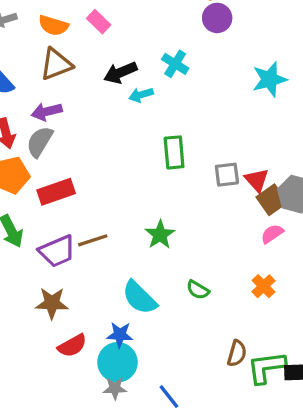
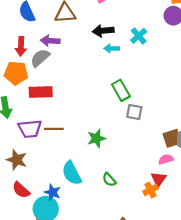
green rectangle: (174, 152) -> (121, 90), turned -42
gray square: (227, 175) -> (134, 112), moved
red triangle: (257, 180) -> (159, 179), moved
red semicircle: (72, 346) -> (21, 190), turned 54

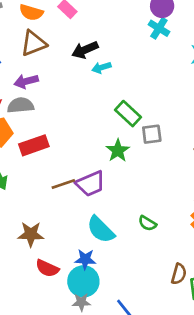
cyan cross: (139, 36) -> (159, 28), moved
gray semicircle: (40, 58) -> (21, 105), turned 54
purple trapezoid: (30, 129) -> (91, 184), moved
green star: (96, 138) -> (118, 151), moved

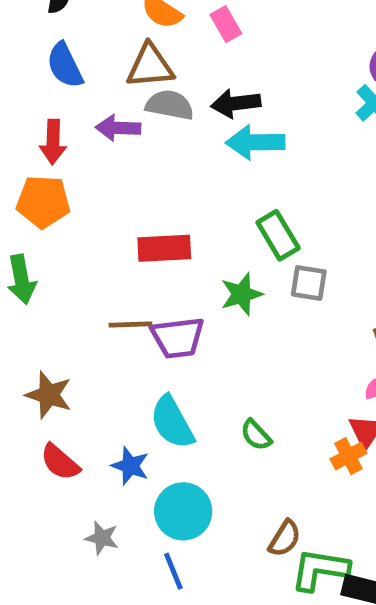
cyan arrow: (101, 68) -> (255, 142), size x1.6
gray semicircle: (21, 105) -> (170, 105), moved
red rectangle: (34, 145) -> (164, 248), moved
cyan circle: (83, 281) -> (183, 511), moved

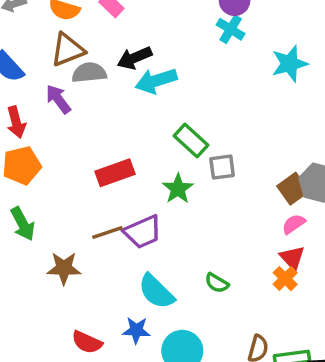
purple arrow: (118, 128) -> (58, 99), turned 68
brown star: (49, 395) -> (64, 268), moved

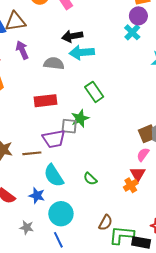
brown triangle: (68, 50) -> (15, 21), moved
gray semicircle: (89, 73) -> (54, 63), moved
gray square: (222, 167) -> (69, 126), moved
pink semicircle: (294, 224) -> (143, 155), turned -32
brown line: (107, 232) -> (32, 153), moved

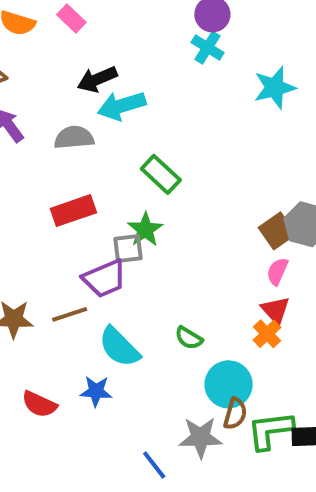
cyan circle: (61, 214) -> (229, 384), moved
gray star: (27, 227) -> (200, 437), moved, size x1.5

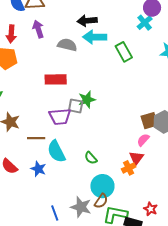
green rectangle: (161, 174) -> (124, 52), moved
brown line: (70, 314) -> (36, 138), moved

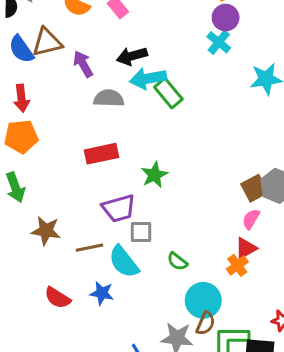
purple arrow: (38, 29) -> (83, 64), moved
green rectangle: (124, 52) -> (168, 93), moved
gray square: (76, 106) -> (141, 232), moved
red triangle: (136, 158) -> (246, 248), turned 35

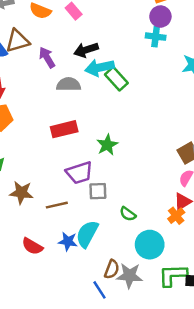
cyan cross: (219, 42) -> (156, 37), turned -30
cyan semicircle: (124, 262) -> (87, 234), moved, turned 68
brown semicircle: (206, 323) -> (112, 269), moved

